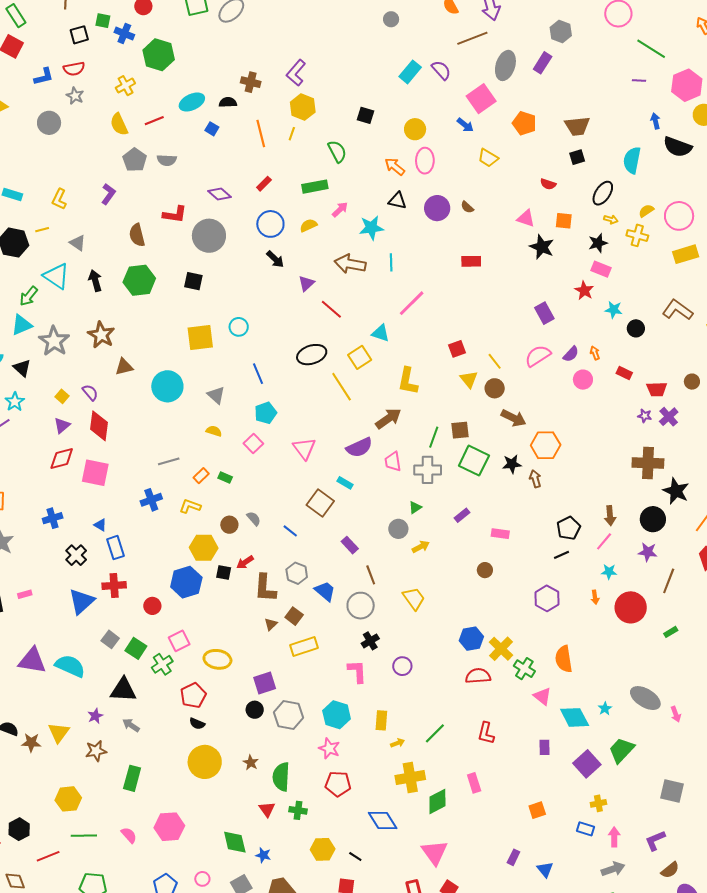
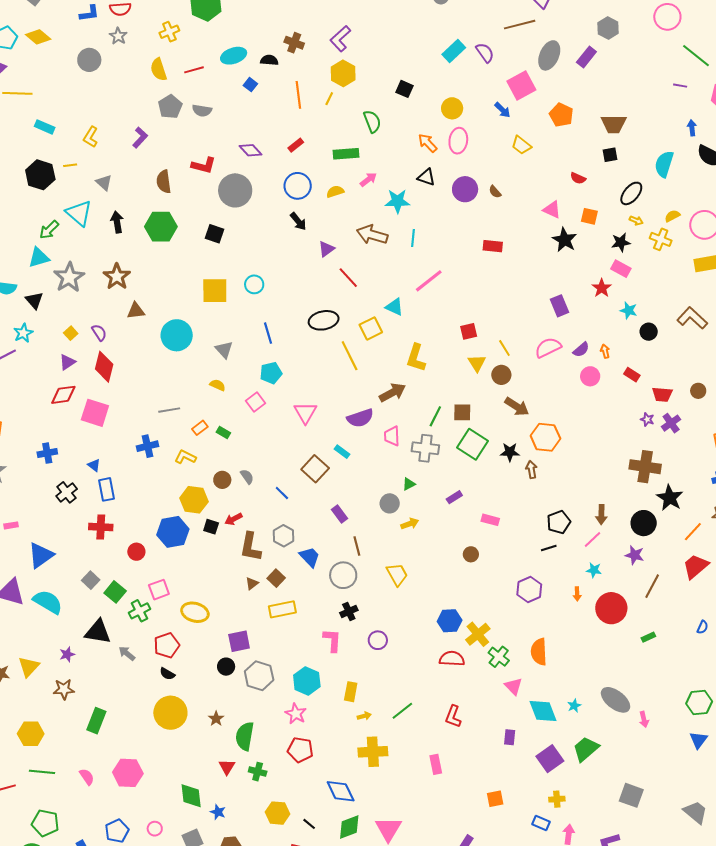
blue triangle: (82, 601) -> (41, 555), moved
gray arrow: (131, 725) -> (127, 653), moved
green diamond: (437, 801) -> (349, 827), moved

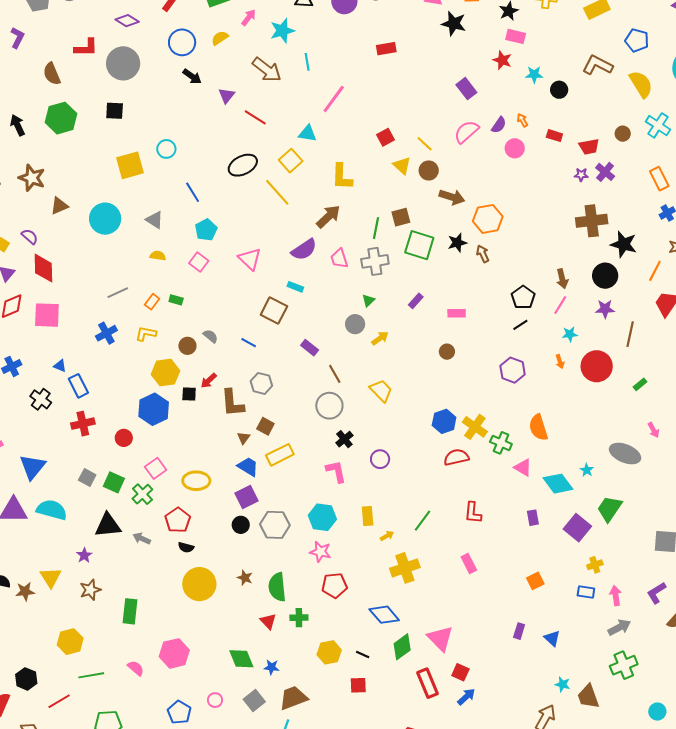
brown arrow: (372, 235) -> (267, 70), turned -144
blue trapezoid: (310, 557) -> (248, 467), moved
pink arrow: (644, 719) -> (653, 430), moved

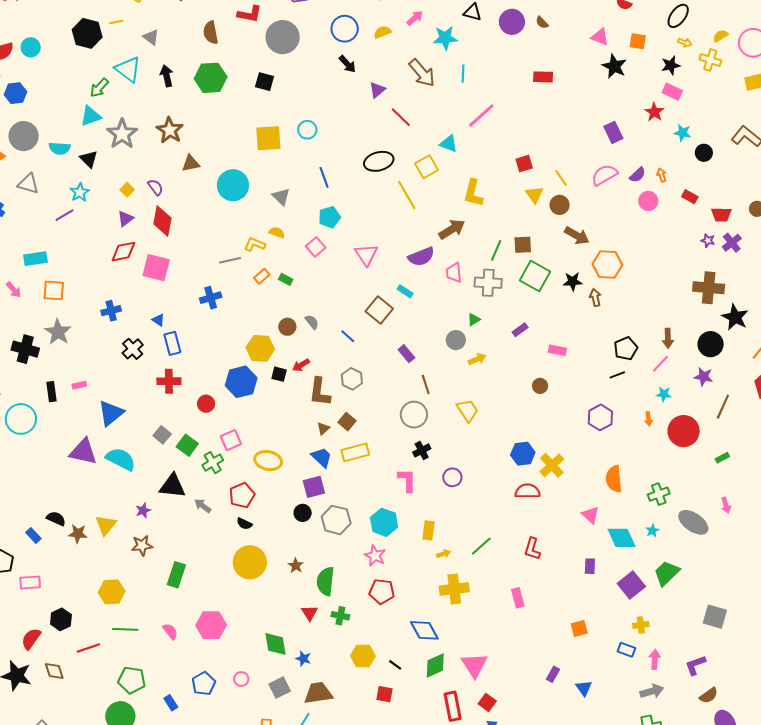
yellow L-shape: (146, 334) -> (255, 244), moved
green cross: (501, 443) -> (659, 494), moved, turned 35

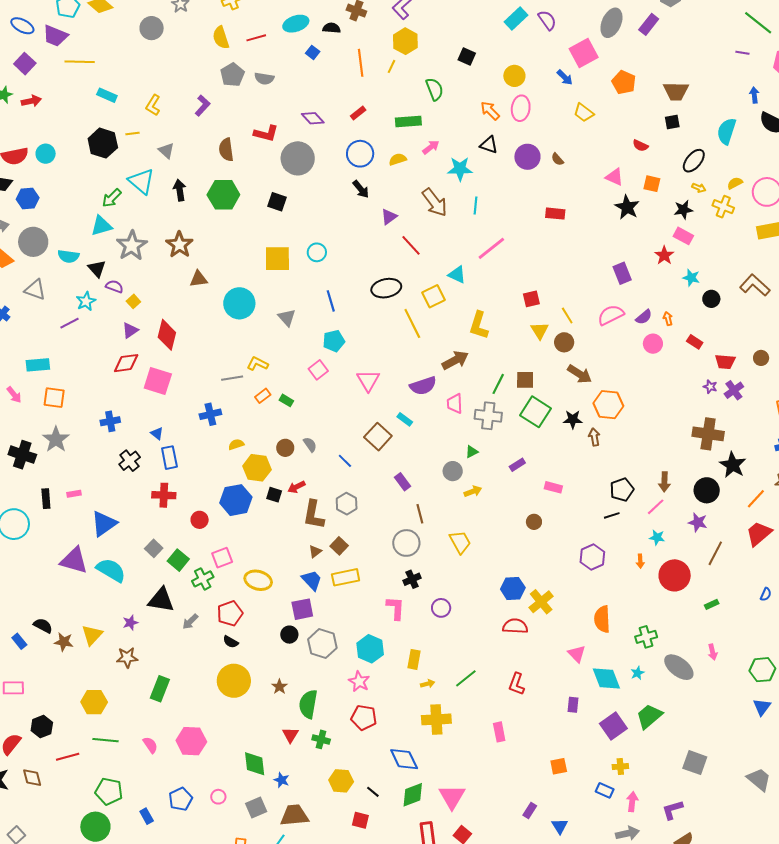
purple semicircle: (155, 187) -> (114, 286), moved, turned -36
yellow semicircle: (277, 232) -> (236, 444), moved, turned -42
gray arrow: (203, 506) -> (190, 622), turned -84

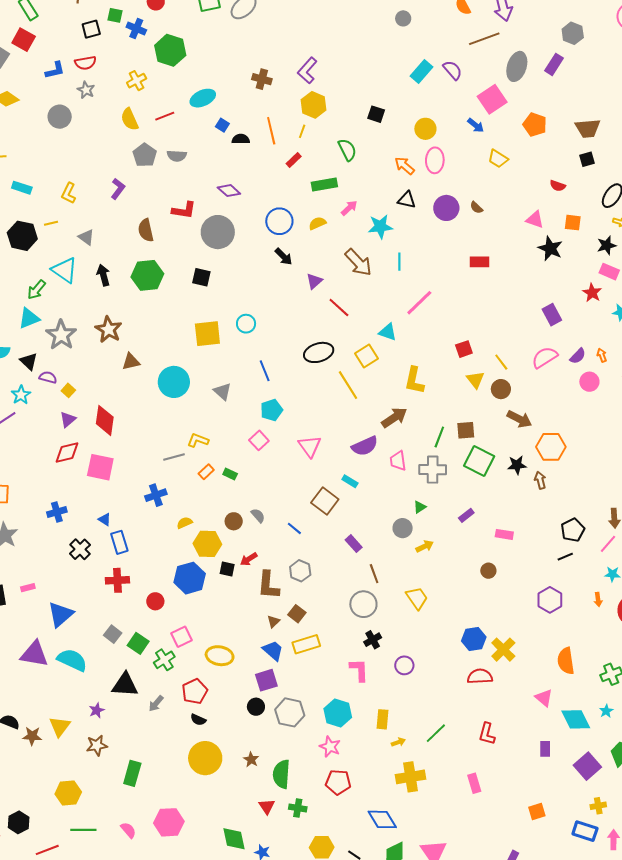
black semicircle: (332, 28) -> (241, 139), moved
red rectangle: (358, 113) -> (294, 160), moved
blue rectangle: (605, 790) -> (585, 831), size x1.4

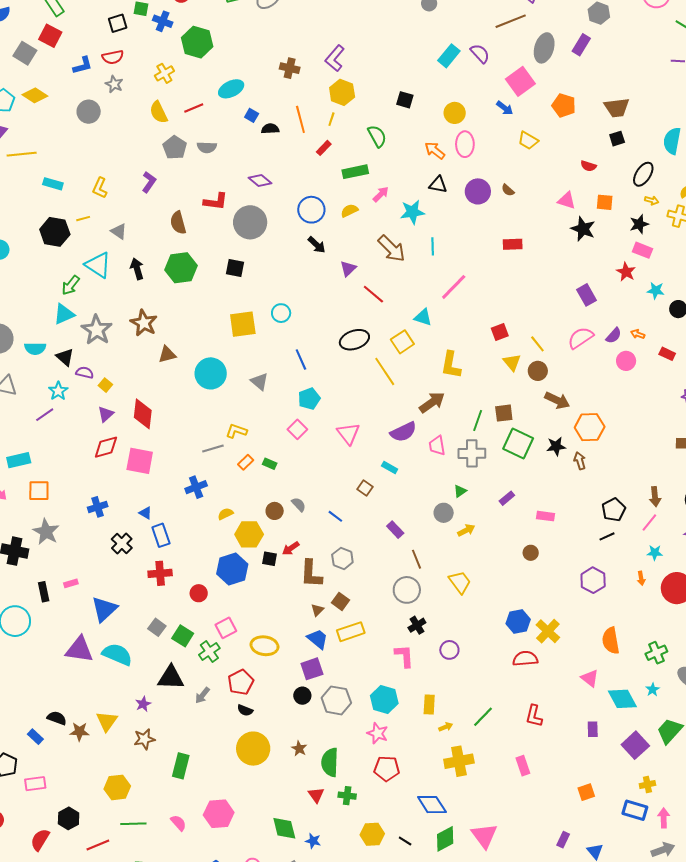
orange arrow: (602, 355) -> (638, 334), turned -48
brown square: (325, 501) -> (365, 488), size x0.6

